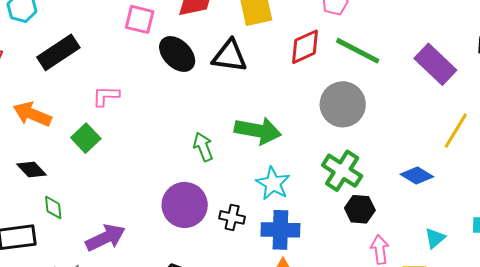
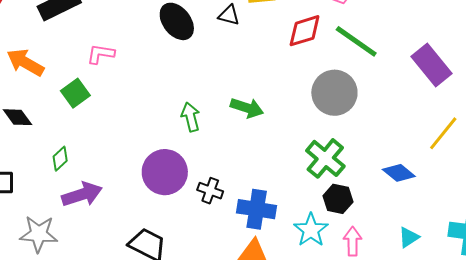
black triangle: (230, 56) -> (229, 15), moved, size x0.6
green arrow: (258, 131) -> (247, 108), size x0.7
cyan star: (273, 183) -> (311, 230), moved
green diamond: (53, 208) -> (60, 159), moved, turned 45

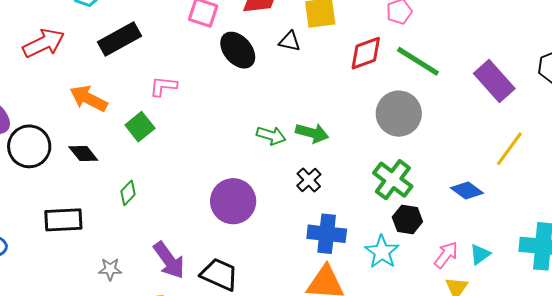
green arrow: (191, 117) -> (271, 136), moved, turned 124
black cross: (210, 191) -> (309, 180), moved, turned 30
purple arrow: (82, 194) -> (169, 260), moved, turned 75
gray star: (39, 234) -> (110, 269), size x0.6
pink arrow: (353, 241) -> (446, 255), moved, turned 40

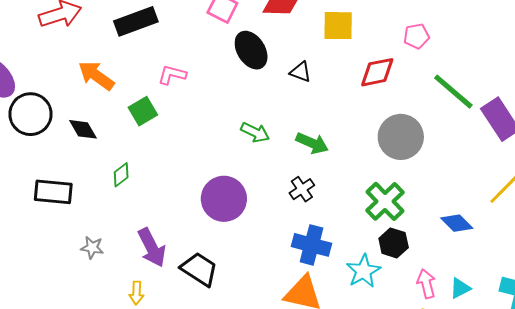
black triangle: (290, 41) -> (301, 72), moved
green line: (418, 61) -> (453, 92), moved
green arrow: (271, 136) -> (255, 132), moved
pink arrow: (446, 255) -> (426, 284), turned -60

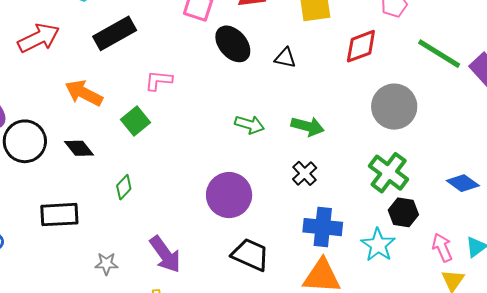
black trapezoid: (199, 269) -> (250, 255), moved

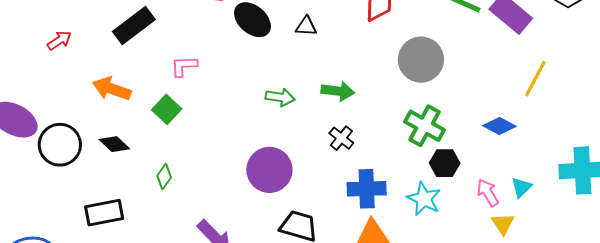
red arrow: (39, 38) -> (59, 40), size x0.6

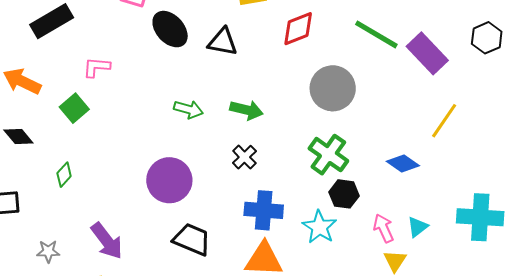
black triangle: (306, 26) -> (223, 42), size x1.4

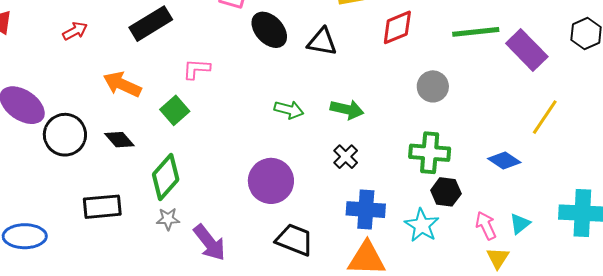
green line: (376, 34) -> (476, 32), turned -36
gray circle: (333, 88) -> (433, 86), size x0.7
green cross: (328, 155) -> (430, 153), turned -30
green diamond: (64, 175) -> (166, 177), size x1.8
gray star: (48, 251) -> (168, 219), moved

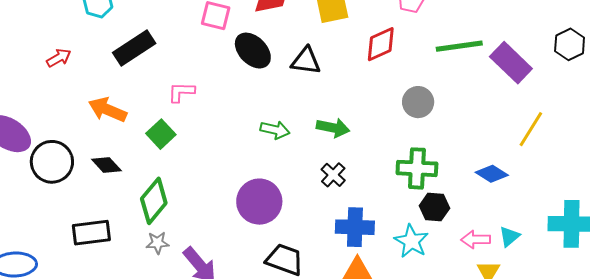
pink arrow: (486, 226) -> (476, 239), turned -64

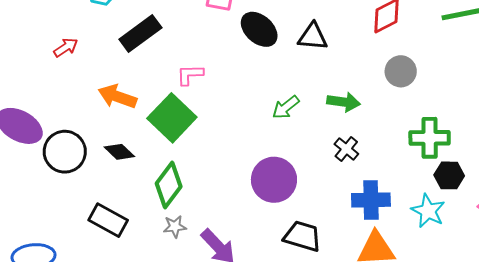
gray circle: (418, 102) -> (401, 71), moved
green arrow: (275, 130) -> (286, 107), turned 132
green square: (161, 134) -> (172, 118), size x1.6
black rectangle: (91, 233) -> (108, 220), turned 39

